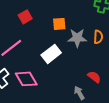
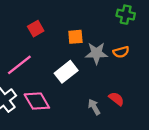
orange semicircle: (98, 37) -> (121, 52), turned 72
gray arrow: (79, 93) -> (94, 107), moved

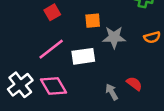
orange semicircle: (121, 52) -> (152, 37), moved
pink line: (19, 65) -> (51, 49), moved
white rectangle: (66, 72) -> (83, 56), turned 30

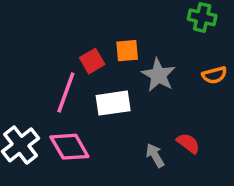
red square: (52, 12) -> (92, 61), moved
gray star: (114, 37) -> (159, 75), turned 30
pink line: (51, 49) -> (66, 93), turned -32

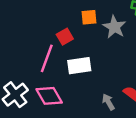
orange square: (127, 51) -> (89, 17), moved
gray star: (159, 75) -> (114, 27), moved

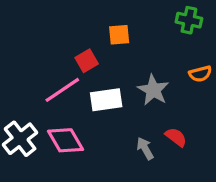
gray star: (114, 27) -> (153, 90), moved
pink line: (47, 58) -> (62, 90), turned 36

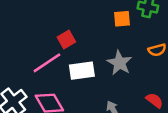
orange square: (119, 35) -> (122, 19), moved
red semicircle: (176, 137) -> (154, 100), moved

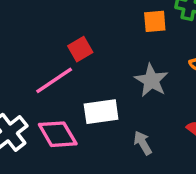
white rectangle: (82, 71) -> (101, 112), moved

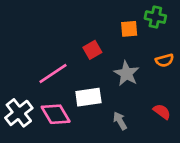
red square: (80, 49) -> (92, 50), moved

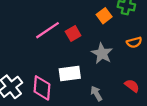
orange square: (129, 29) -> (104, 16), turned -32
pink line: (53, 74) -> (48, 30), moved
pink diamond: (56, 114) -> (42, 88), turned 35

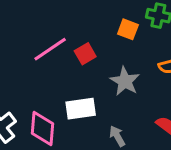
orange square: (104, 16) -> (128, 29), turned -32

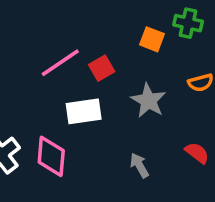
white rectangle: (81, 109) -> (84, 111), moved

